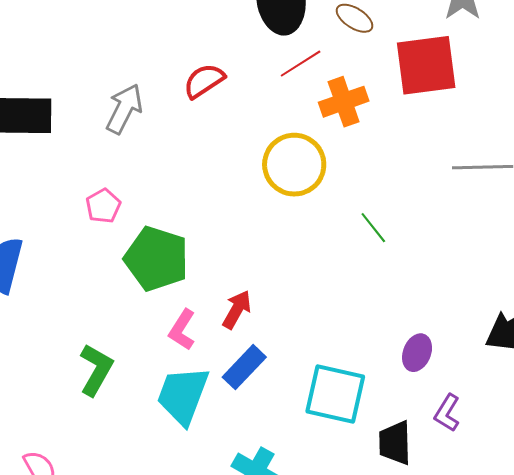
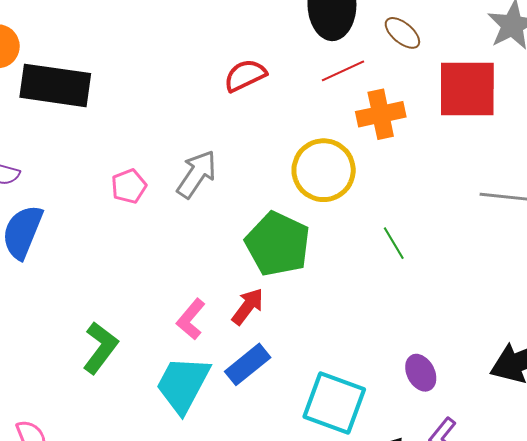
gray arrow: (124, 109) -> (197, 174), moved
green pentagon: (157, 259) -> (278, 244), moved
purple ellipse: (417, 353) -> (421, 373), turned -57

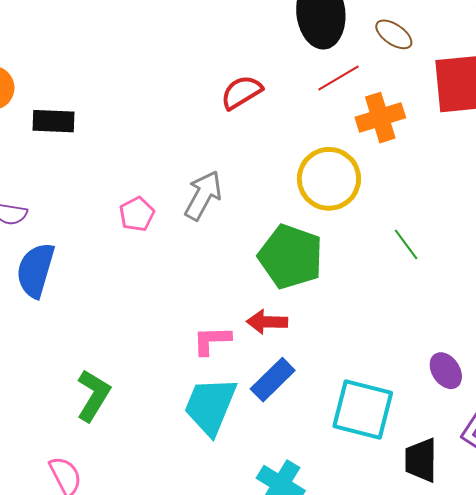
black rectangle: (55, 85) -> (54, 121), size x0.6
red arrow: (248, 306) -> (267, 322), turned -120
pink L-shape: (191, 319) -> (212, 340), turned 54
green L-shape: (100, 348) -> (93, 395), moved

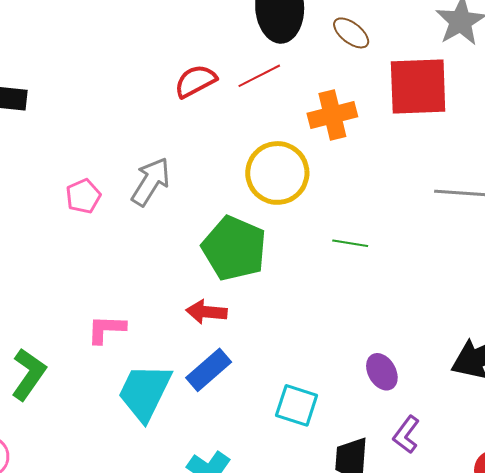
red line: (338, 78) -> (259, 76), moved
green line: (406, 244) -> (350, 243), turned -48
pink L-shape: (212, 340) -> (106, 329), moved
cyan square: (363, 409) -> (297, 405), size x0.7

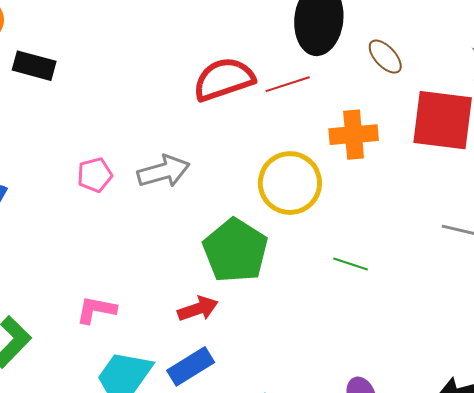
red semicircle: (195, 81) -> (224, 79), size x1.4
gray arrow: (151, 182) -> (164, 171), turned 33
red arrow: (207, 312) -> (198, 309), turned 147

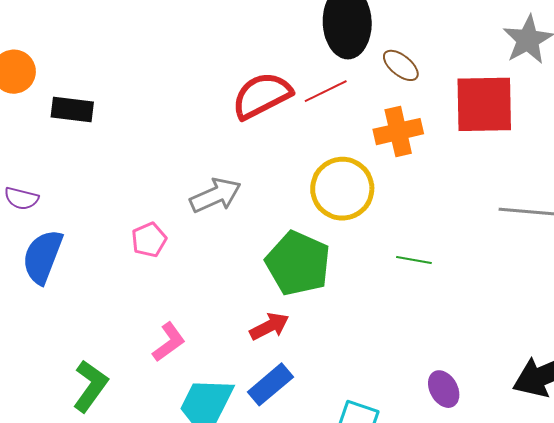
brown ellipse: (385, 57) -> (401, 65), moved
pink pentagon: (95, 175) -> (149, 240), moved
pink L-shape: (96, 310) -> (169, 342), turned 141

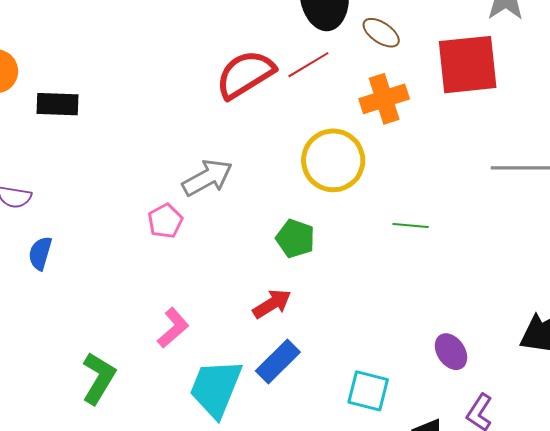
pink pentagon: (149, 240) -> (165, 221), moved
blue semicircle: (43, 257) -> (40, 253), size x0.6
green pentagon: (298, 263) -> (295, 239), size x0.6

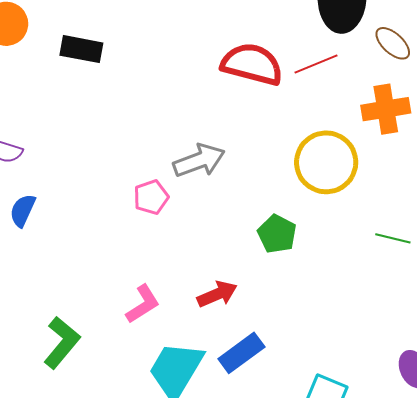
red semicircle: (245, 74) -> (252, 64), turned 38
black rectangle: (57, 104) -> (81, 49), moved
red arrow: (272, 304) -> (217, 294), moved

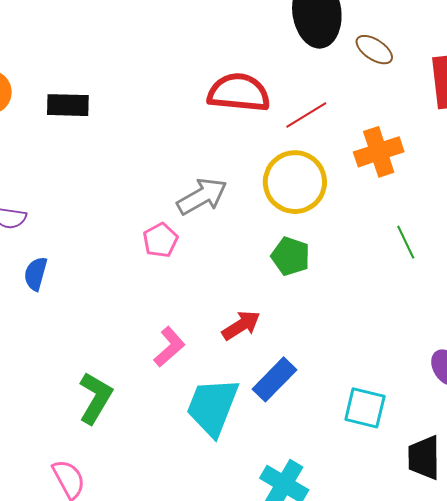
red line: (316, 64) -> (306, 115), moved
orange cross: (386, 109) -> (379, 152), moved
yellow circle: (326, 162) -> (295, 182), moved
green line: (393, 238) -> (406, 242), turned 60

